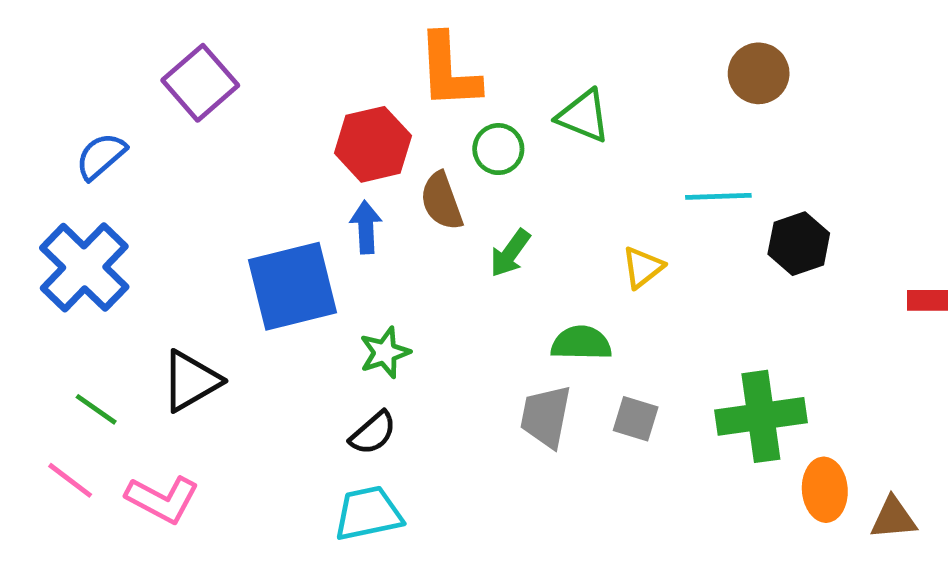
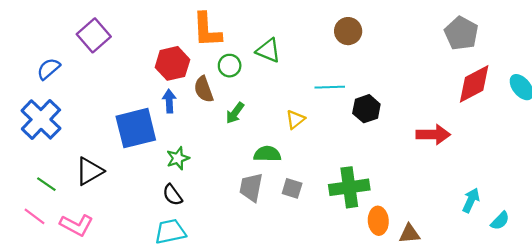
black semicircle: (373, 433) -> (172, 195), turned 95

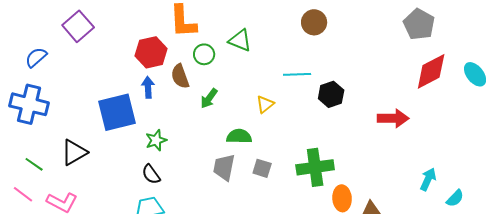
blue cross: (41, 119) -> (29, 104), turned -30

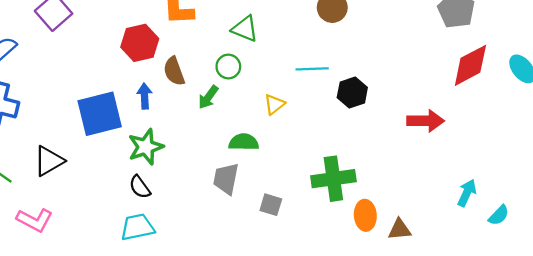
green circle: (204, 54) -> (228, 67), moved
blue arrow: (148, 87) -> (144, 96), moved
green star: (156, 140) -> (146, 147), size x1.4
gray square: (262, 168) -> (271, 205), moved

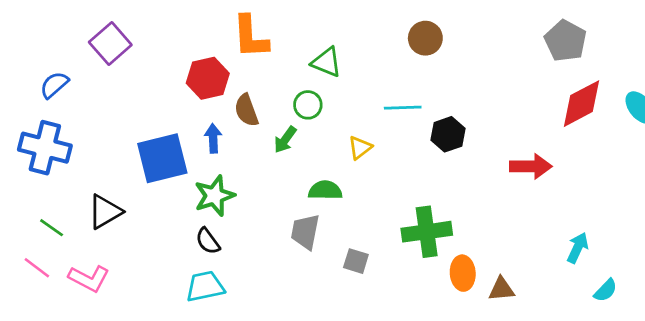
cyan semicircle: (499, 215) -> (606, 290), moved

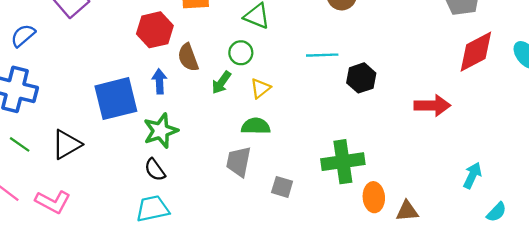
yellow triangle: (360, 148) -> (260, 88), moved
green line: (52, 228) -> (20, 144), moved

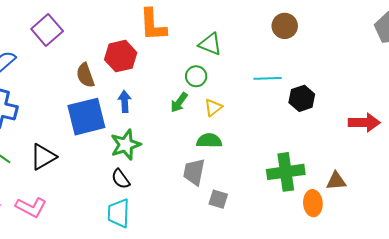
brown semicircle: (188, 57) -> (85, 75), moved
gray square: (282, 187) -> (218, 199), moved
cyan trapezoid: (153, 209) -> (119, 213), turned -76
brown triangle: (407, 211) -> (336, 181), moved

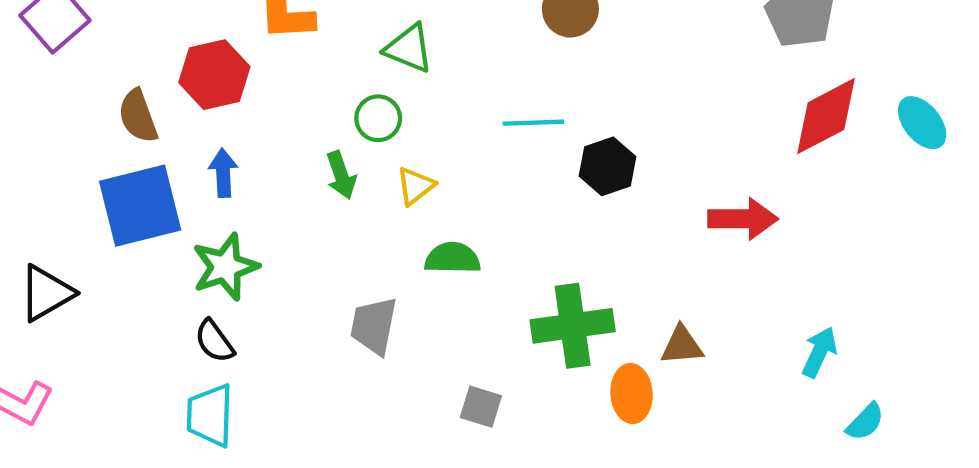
green arrow: (179, 102) -> (341, 175), turned -55
green semicircle: (209, 141) -> (452, 258), moved
gray square: (218, 199) -> (481, 407), moved

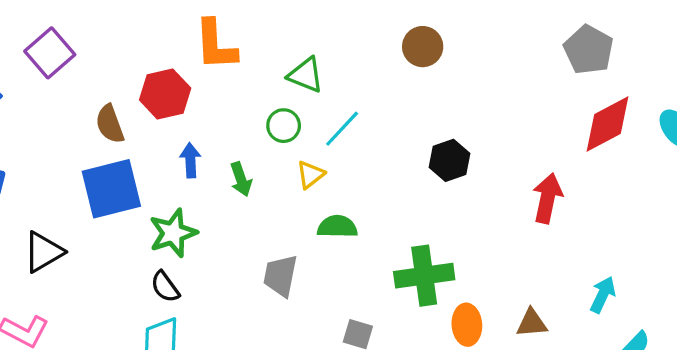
cyan line: (533, 123) -> (342, 129), moved, turned -45
blue arrow: (223, 173) -> (190, 160), moved
green arrow: (341, 175) -> (241, 179), moved
red arrow: (743, 219) -> (547, 198), turned -78
brown triangle: (682, 345) -> (532, 323), moved

